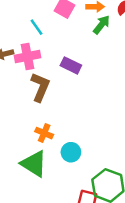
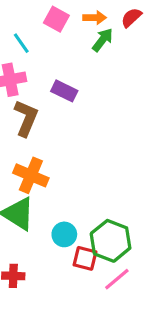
orange cross: (44, 133) -> (31, 175), size x1.5
cyan circle: (71, 152) -> (64, 234), moved

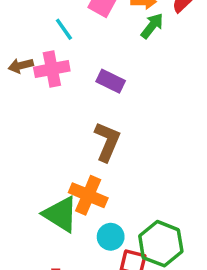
brown L-shape: (26, 118) -> (107, 142), moved
orange cross: (31, 175) -> (88, 195), moved

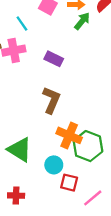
orange cross: (88, 195) -> (69, 135), moved
green hexagon: (161, 244) -> (88, 146), moved

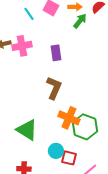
cyan line: (22, 23) -> (29, 14), moved
purple rectangle: (54, 59) -> (56, 53), turned 56
cyan circle: (54, 165) -> (56, 151), moved

